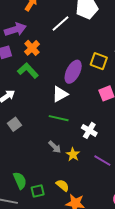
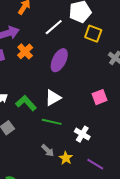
yellow square: (99, 61) -> (93, 34), moved
green L-shape: (28, 71) -> (26, 103), moved
purple ellipse: (73, 72) -> (59, 60), moved

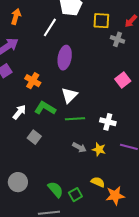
yellow square: (93, 34) -> (101, 21), moved
orange cross: (25, 51) -> (33, 81), moved
pink square: (100, 97) -> (123, 80), moved

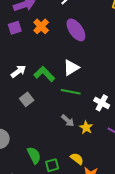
purple ellipse: (65, 58) -> (76, 30), turned -60
orange cross: (33, 81) -> (41, 26), moved

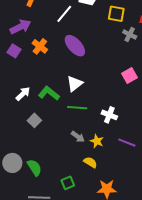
purple square: (15, 28) -> (14, 51), turned -32
green semicircle: (34, 155) -> (34, 168), moved
yellow semicircle: (77, 159) -> (90, 162), moved

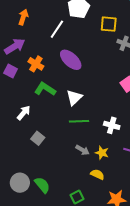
green L-shape: (49, 93) -> (45, 89), moved

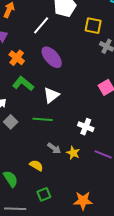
green line: (79, 121) -> (43, 119), moved
gray square: (38, 138) -> (11, 122), moved
yellow semicircle: (97, 174) -> (36, 165), moved

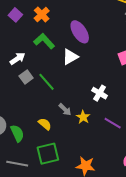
purple ellipse: (52, 57) -> (80, 32), moved
green line: (43, 119) -> (47, 82), moved, turned 36
green square: (44, 194) -> (48, 154), size x1.6

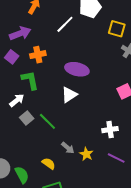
orange cross: (42, 15) -> (38, 55), turned 35
purple ellipse: (80, 32) -> (77, 69), turned -40
green L-shape: (44, 41) -> (30, 80), moved, turned 35
white cross: (100, 93) -> (110, 130), moved, turned -35

